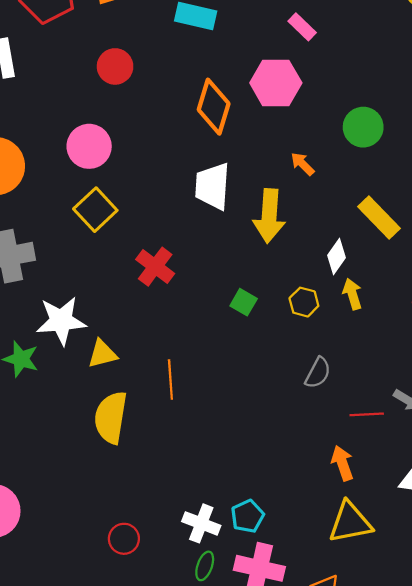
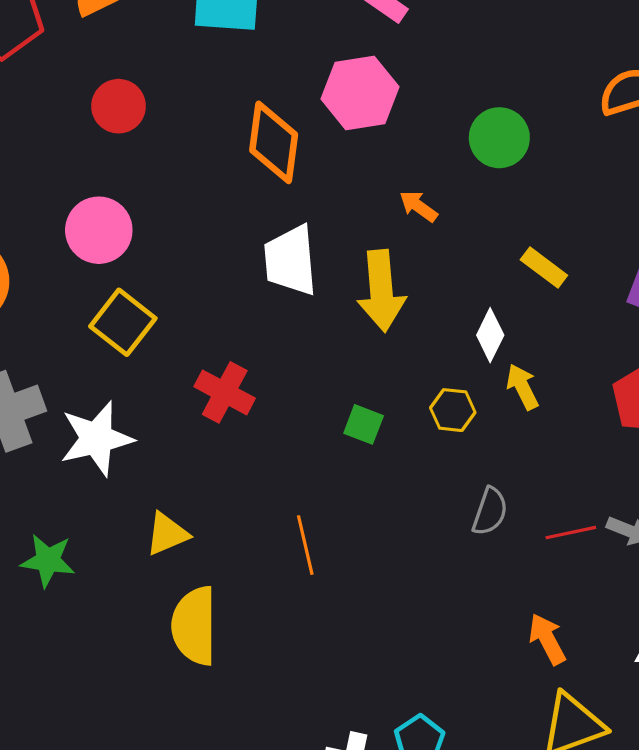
yellow rectangle: (379, 217) -> (544, 268), size x0.7
white star: (61, 321) -> (96, 439), moved
orange line: (170, 380) -> (305, 545), moved
red line: (367, 414) -> (571, 533), moved

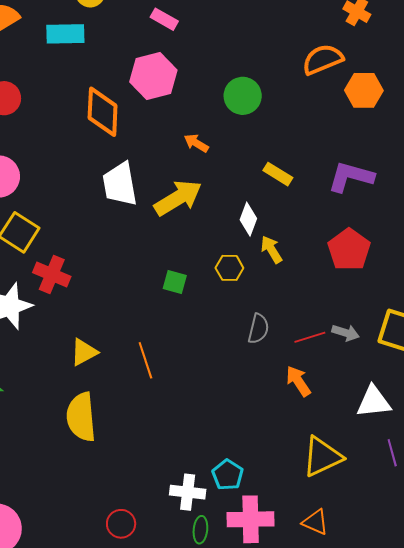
yellow arrow: (381, 291) -> (178, 198), turned -111
red cross: (225, 392) -> (52, 275), moved
yellow triangle: (167, 534) -> (84, 352), moved
orange arrow: (547, 639) -> (298, 381), moved

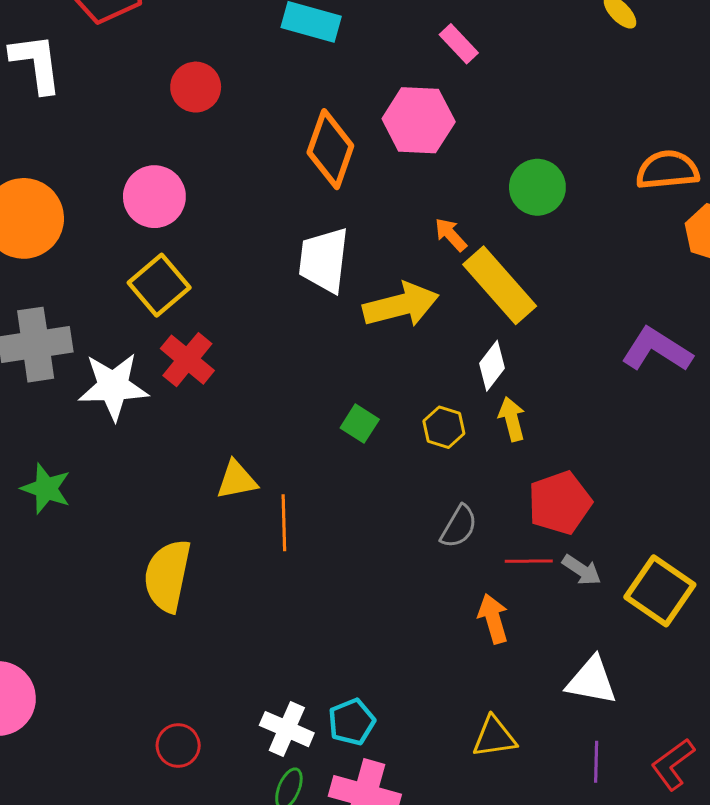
yellow rectangle: (278, 174) -> (500, 285), moved, size x1.8
red pentagon: (349, 250) -> (560, 503), moved
yellow triangle: (84, 352) -> (237, 480), moved
yellow triangle: (322, 457) -> (494, 737), size x0.7

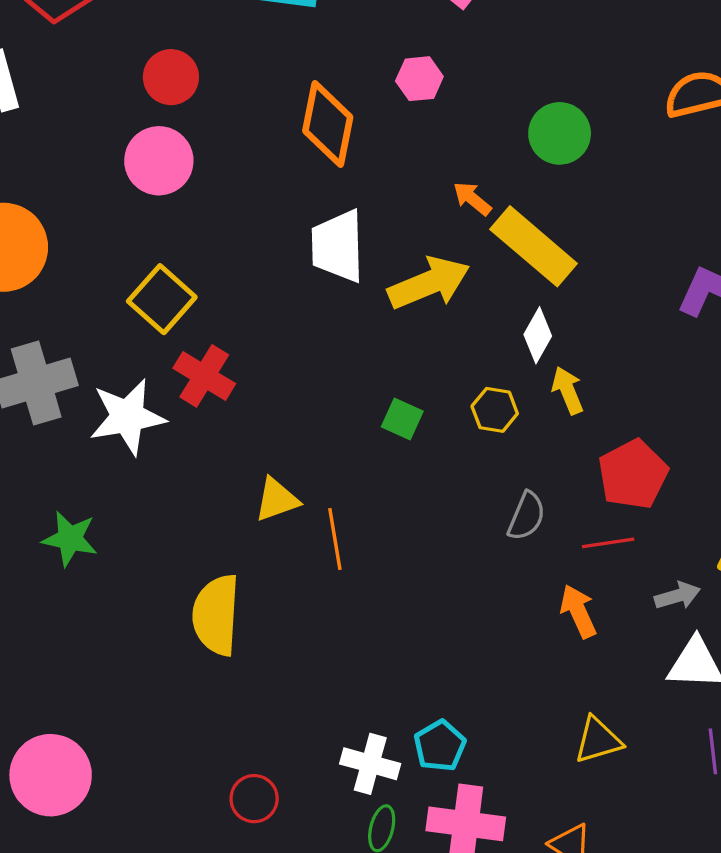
pink hexagon: (419, 120) -> (419, 79), size x0.6
pink circle: (154, 197) -> (159, 161), moved
gray arrow: (582, 570) -> (677, 596), moved, turned -42

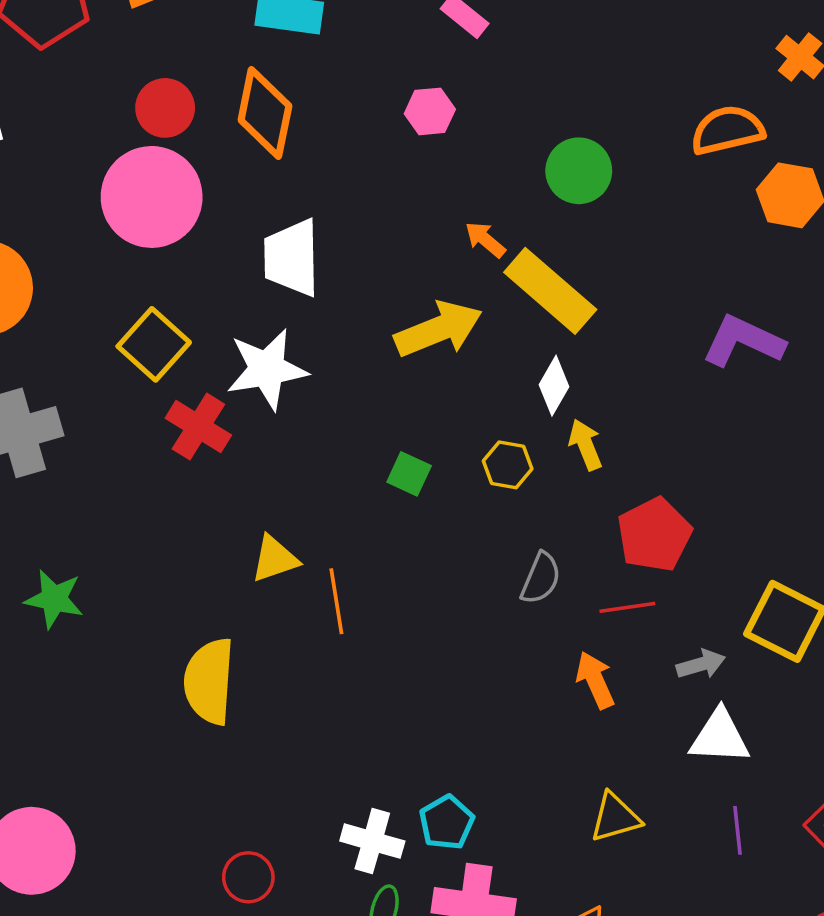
orange diamond: (328, 124) -> (265, 113), moved
pink circle: (159, 161) -> (152, 197), size x1.4
white trapezoid: (338, 246) -> (292, 258), moved
white star: (127, 417) -> (267, 369), moved

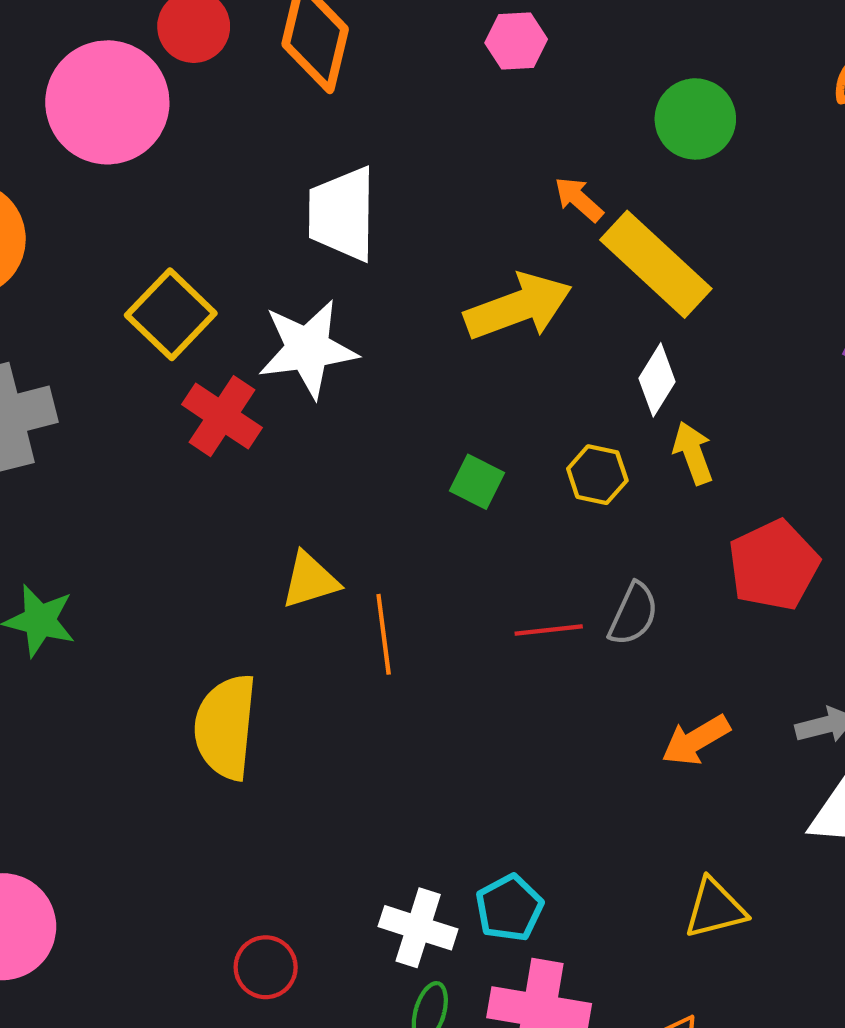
pink circle: (152, 197) -> (107, 102), moved
red line: (627, 607) -> (549, 630), moved
orange arrow: (595, 680) -> (696, 740), turned -98

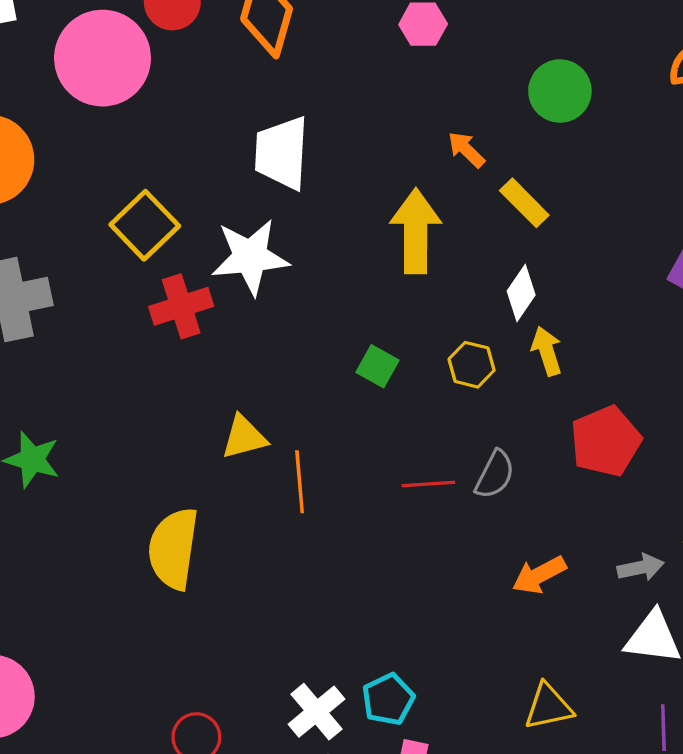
yellow rectangle: (656, 264) -> (524, 203), size x0.6
yellow arrow: (518, 307) -> (416, 231), turned -72
red cross: (222, 416) -> (181, 306), turned 36
white cross: (418, 928) -> (316, 712), turned 30

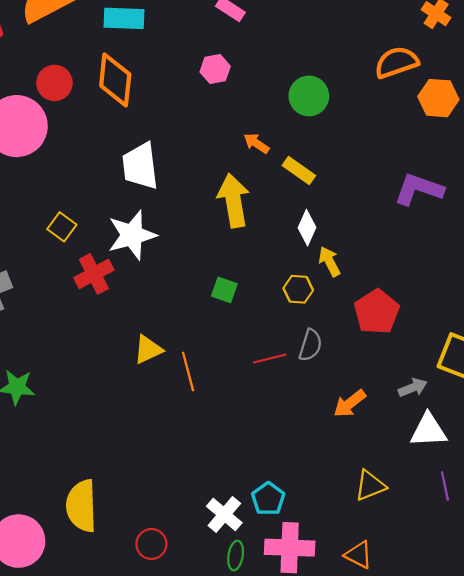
yellow square: (145, 225) -> (62, 227), size x0.7
yellow hexagon: (472, 365) -> (298, 289), moved
yellow semicircle: (173, 549) -> (81, 506), moved

